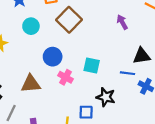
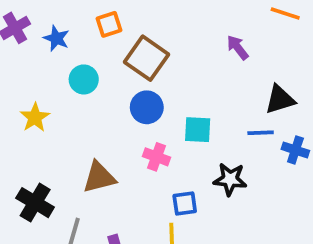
blue circle: (53, 57) -> (147, 107), moved
blue square: (86, 112) -> (185, 203), moved

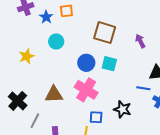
orange square: (109, 24) -> (66, 11), moved
brown square: (147, 58) -> (105, 33), moved, turned -30
cyan square: (198, 130) -> (109, 64), moved
pink cross: (156, 157) -> (86, 90), size x1.6

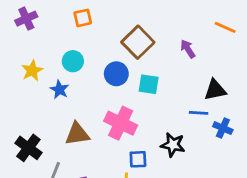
blue star: (46, 17) -> (59, 90), moved
brown square: (105, 33) -> (138, 42), turned 35
yellow star: (27, 56) -> (32, 71), moved
blue circle: (86, 63) -> (116, 74), moved

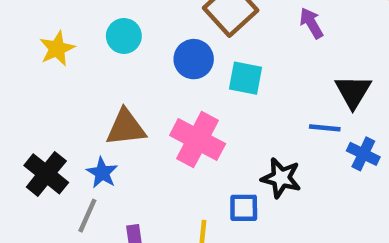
blue star: (59, 90) -> (102, 173), moved
black triangle: (215, 90) -> (353, 92), turned -50
brown triangle: (77, 134) -> (126, 128), moved
blue square: (138, 159) -> (244, 208), moved

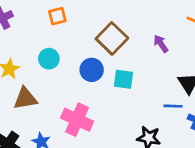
brown triangle: (126, 128) -> (25, 98), moved
pink cross: (198, 139) -> (77, 120), moved

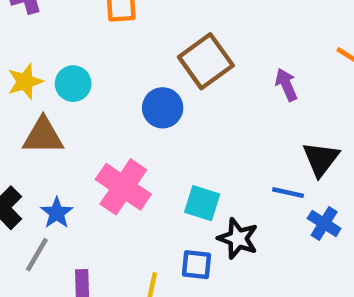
cyan circle: (49, 59) -> (73, 84), moved
cyan square: (123, 79) -> (202, 203), moved

